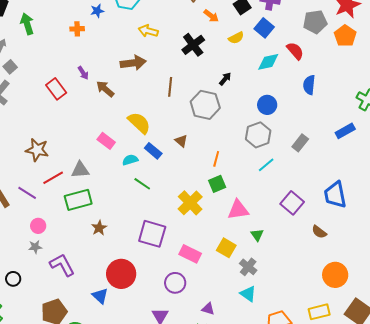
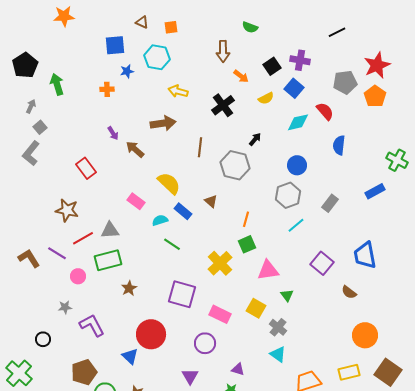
red rectangle: (56, 89) -> (86, 168), moved
pink circle: (38, 226) -> (78, 276), moved

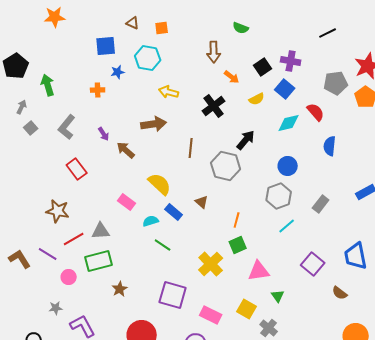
black arrow: (255, 139) -> (246, 140), size x1.5
gray L-shape: (31, 153) -> (67, 127), moved

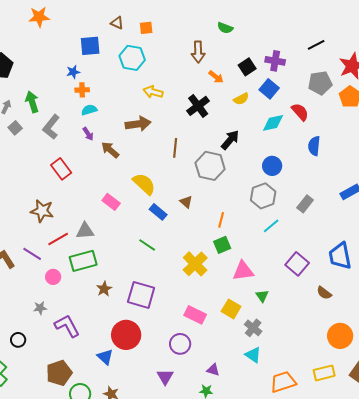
black line: (328, 33) -> (316, 45), moved
blue star: (118, 72) -> (73, 72), moved
green arrow: (48, 85) -> (32, 102), moved
cyan semicircle: (151, 221) -> (89, 110), moved
purple square: (173, 295) -> (141, 295), moved

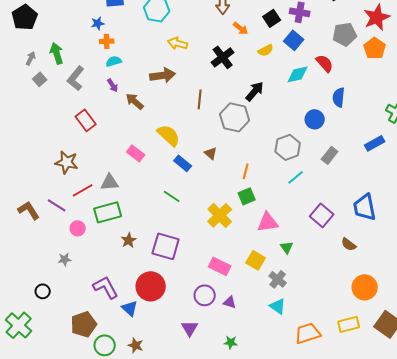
blue circle: (272, 166) -> (315, 119), moved
purple L-shape: (67, 326) -> (106, 287), moved
purple triangle: (213, 370) -> (230, 302), moved

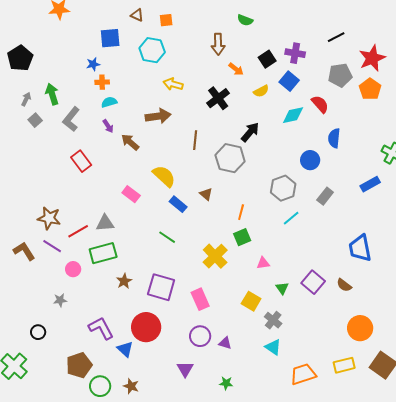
brown star: (67, 162) -> (49, 218), moved
purple square: (322, 215) -> (313, 282), moved
pink triangle: (268, 222) -> (263, 263), size x0.6
pink rectangle: (220, 266) -> (200, 299), moved, turned 40

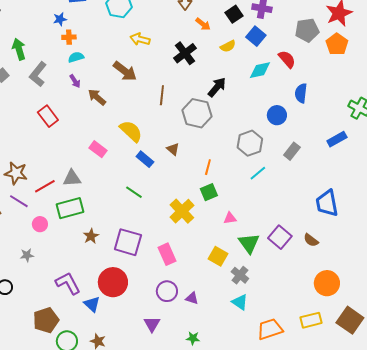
brown arrow: (158, 116) -> (125, 71), turned 45
green triangle: (282, 288) -> (249, 243), size x1.6

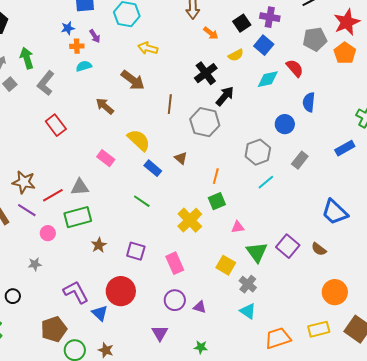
black cross: (185, 53) -> (206, 73), moved
purple arrow: (75, 81) -> (95, 36), moved
blue trapezoid: (327, 203) -> (335, 212), turned -36
purple square: (128, 242) -> (136, 251), size x0.7

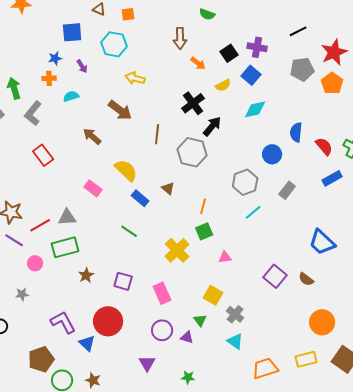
orange cross: (77, 46) -> (49, 78), moved
red semicircle: (295, 68) -> (324, 146), moved
green triangle: (257, 252) -> (200, 320), moved, size x0.6

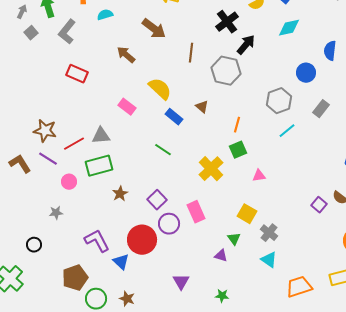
red rectangle: (43, 155) -> (77, 74), turned -30
purple square: (275, 276) -> (319, 205), moved, size x0.7
purple square: (123, 281) -> (157, 200), turned 30
purple circle: (162, 330) -> (169, 224), moved

